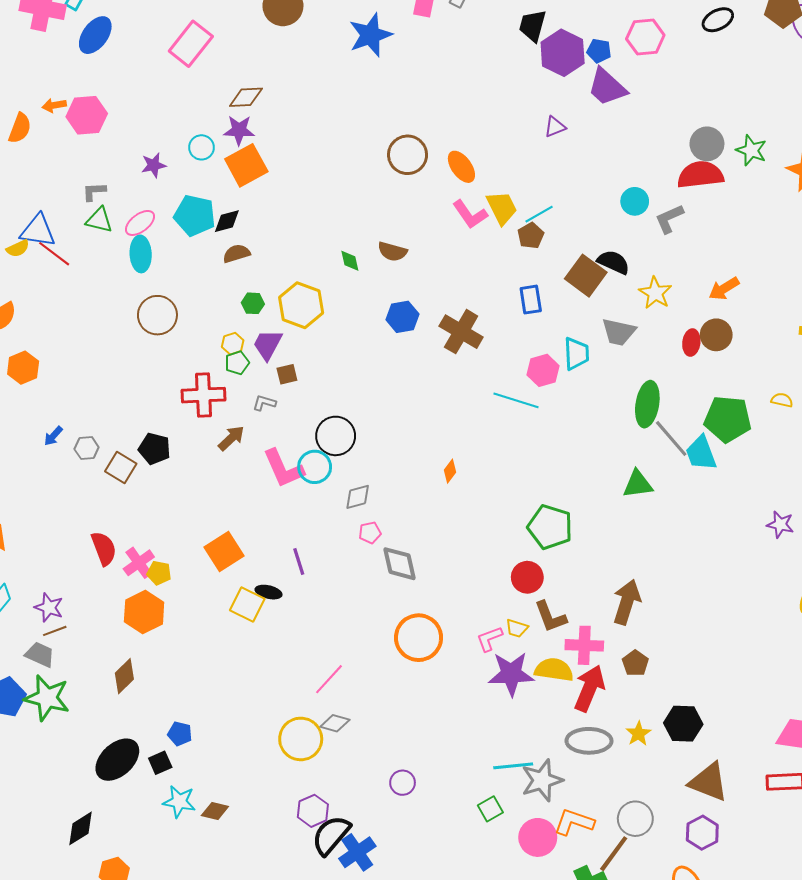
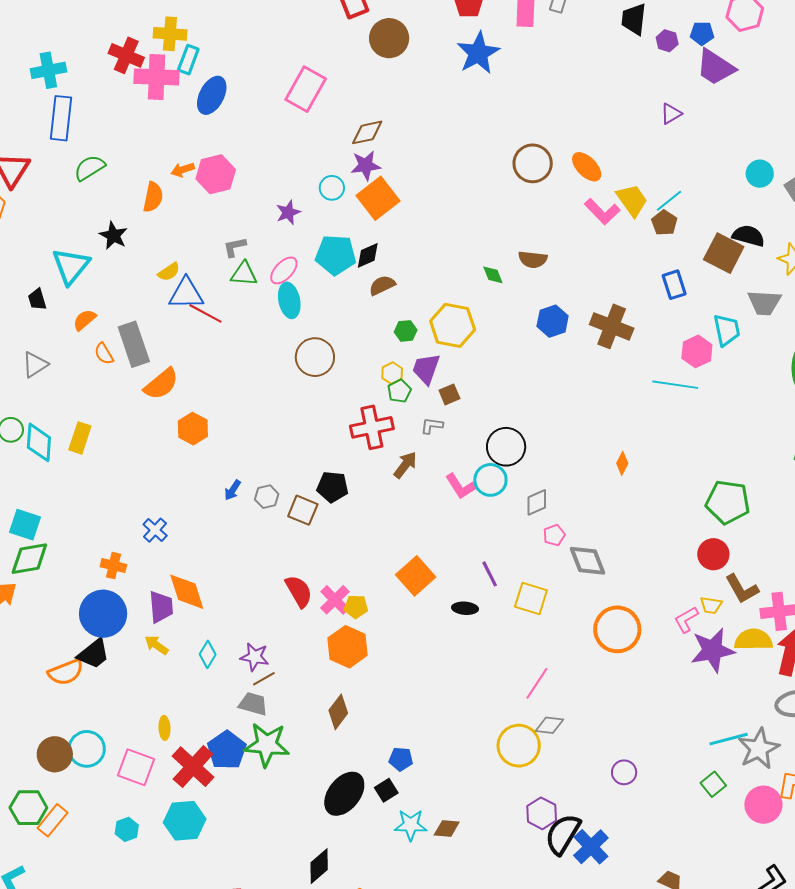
purple hexagon: (563, 53) -> (667, 41), size x0.5
yellow semicircle: (18, 248) -> (169, 272), moved
pink L-shape: (283, 469) -> (461, 486), size x0.7
yellow square: (247, 604) -> (531, 598), moved

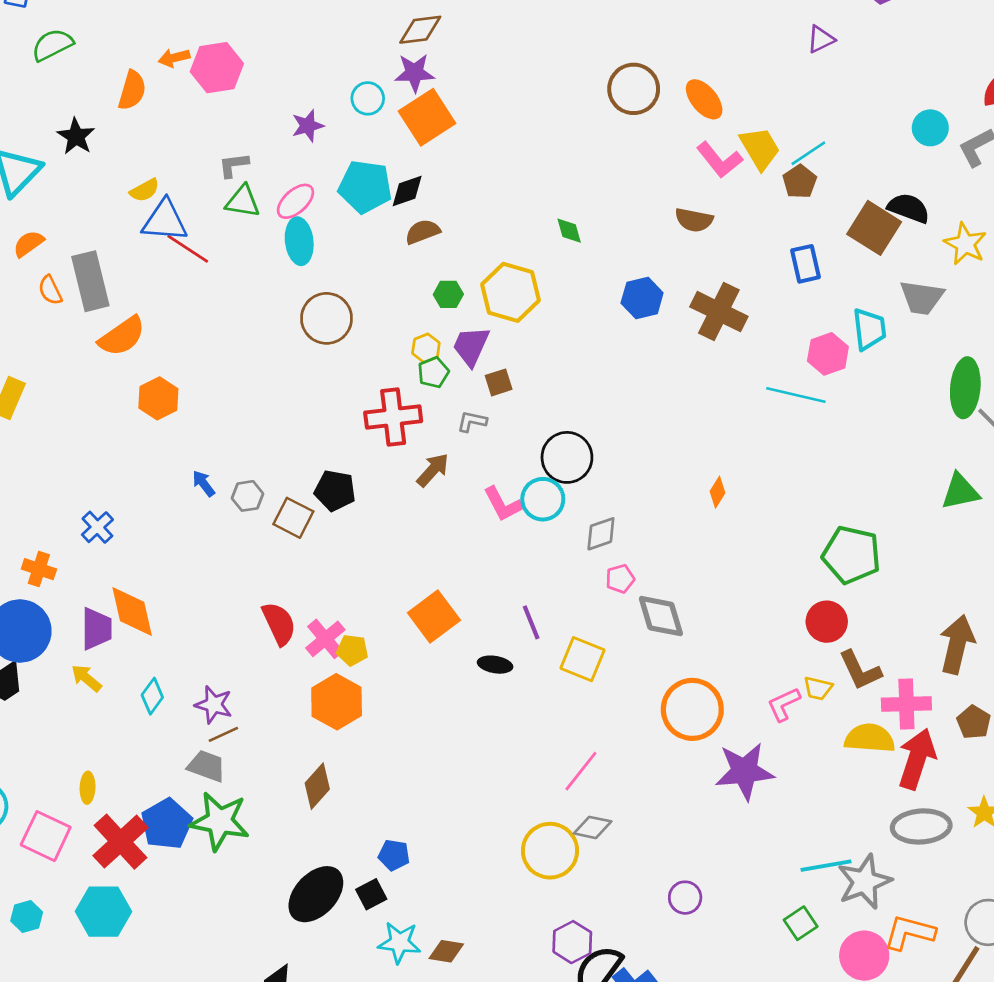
brown semicircle: (533, 259) -> (694, 220), moved
blue arrow: (233, 490) -> (204, 484), turned 105
purple star: (713, 650) -> (744, 771), moved

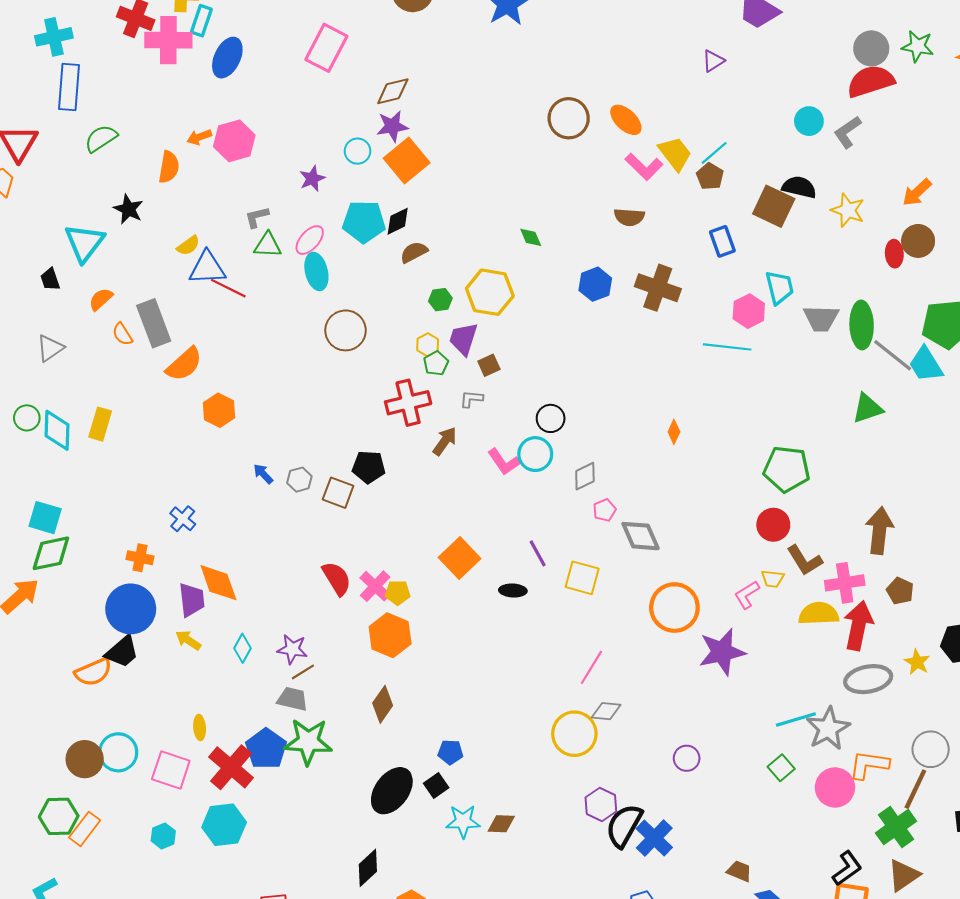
gray trapezoid: (922, 297) -> (821, 318), moved
black circle: (567, 457) -> (551, 418), size x0.7

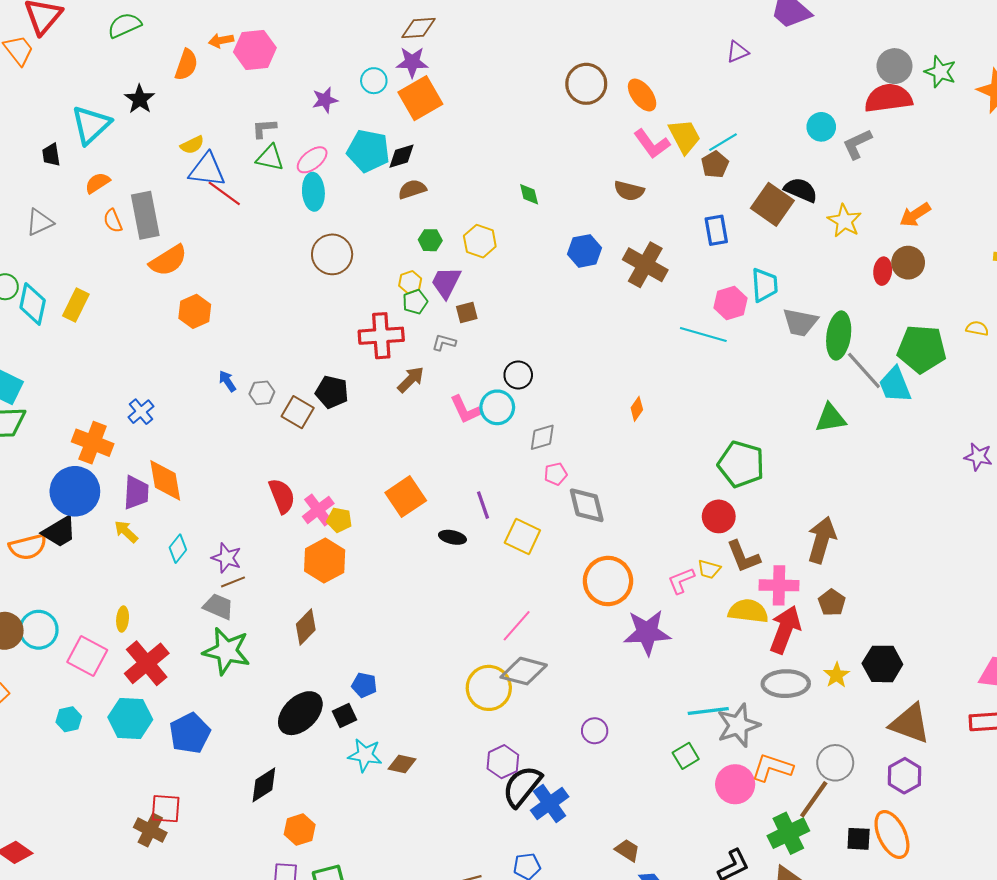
yellow hexagon: (490, 292) -> (480, 241), size x0.7
orange cross: (140, 558) -> (93, 443), size x1.5
gray diamond: (606, 711) -> (524, 671), size x1.5
blue pentagon: (266, 749) -> (190, 733), moved

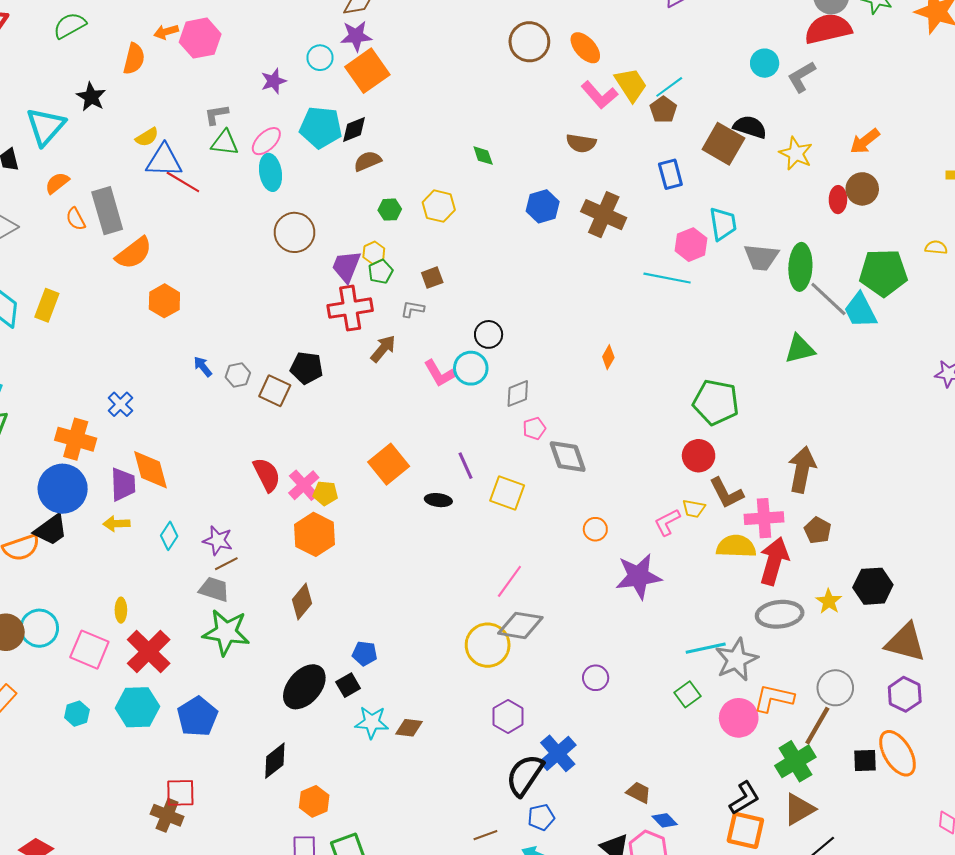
purple trapezoid: (446, 282) -> (346, 266), moved
yellow arrow: (126, 532) -> (116, 524), turned -40
orange circle: (608, 581) -> (595, 529), size x0.5
black semicircle: (522, 786) -> (525, 775), moved

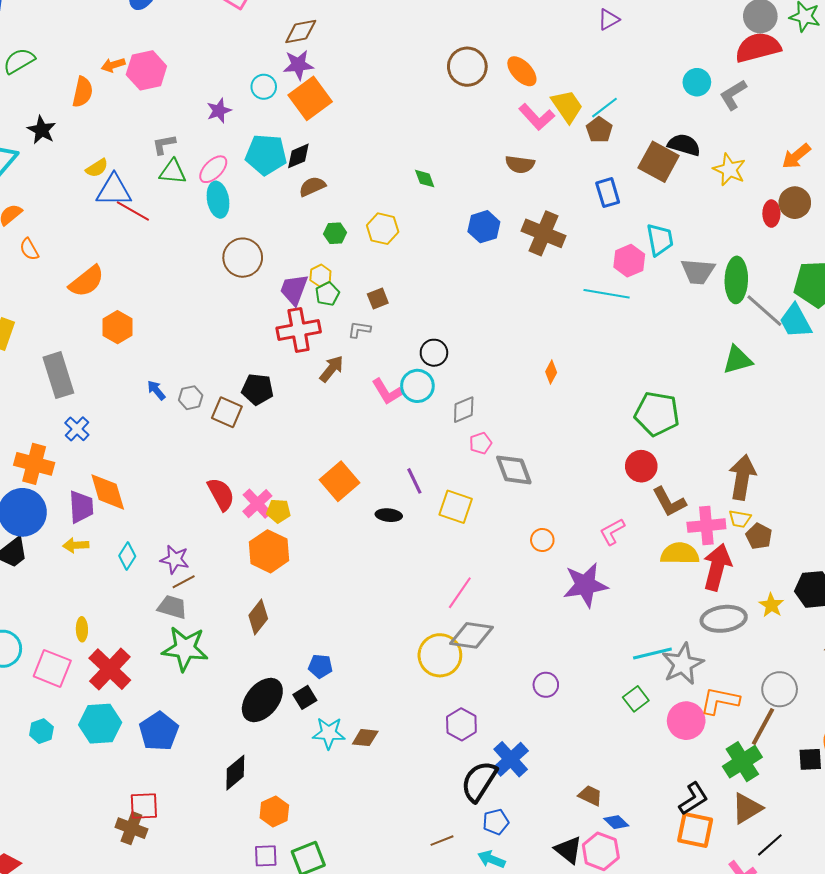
gray rectangle: (107, 211) -> (58, 375), moved
yellow trapezoid: (694, 509) -> (740, 519), moved

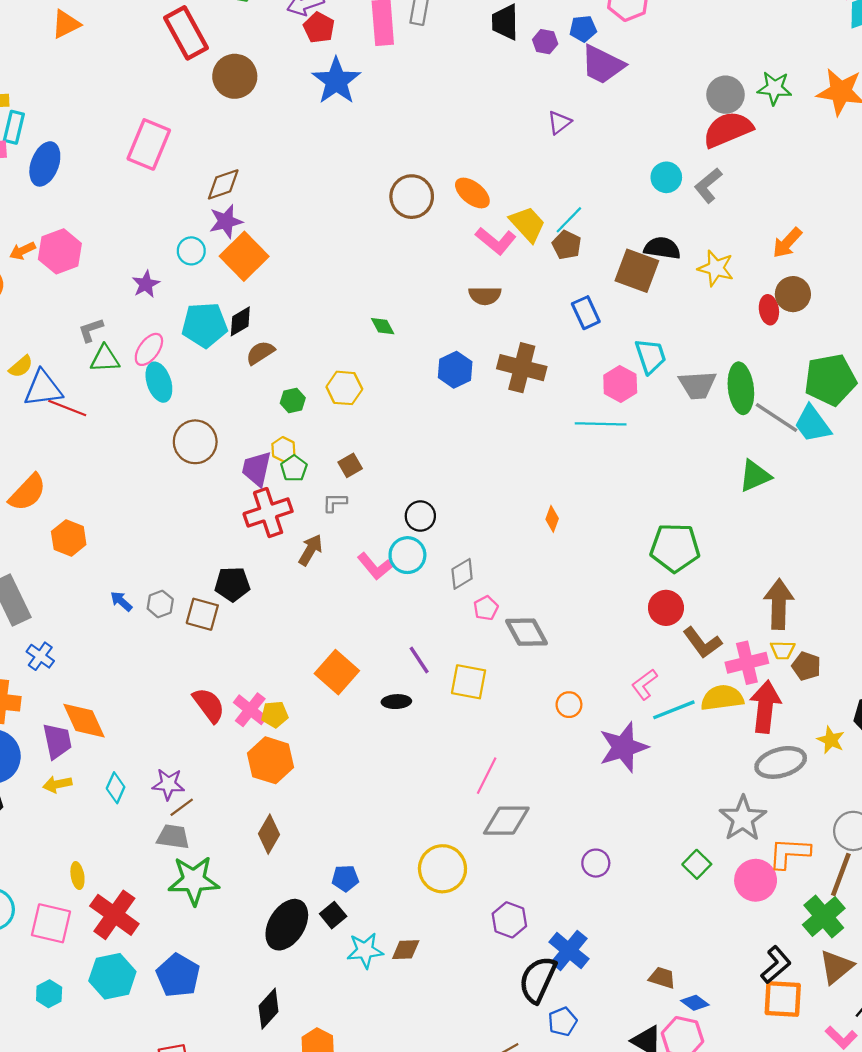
cyan line: (652, 653) -> (674, 710), moved
yellow circle: (440, 655) -> (442, 869), moved

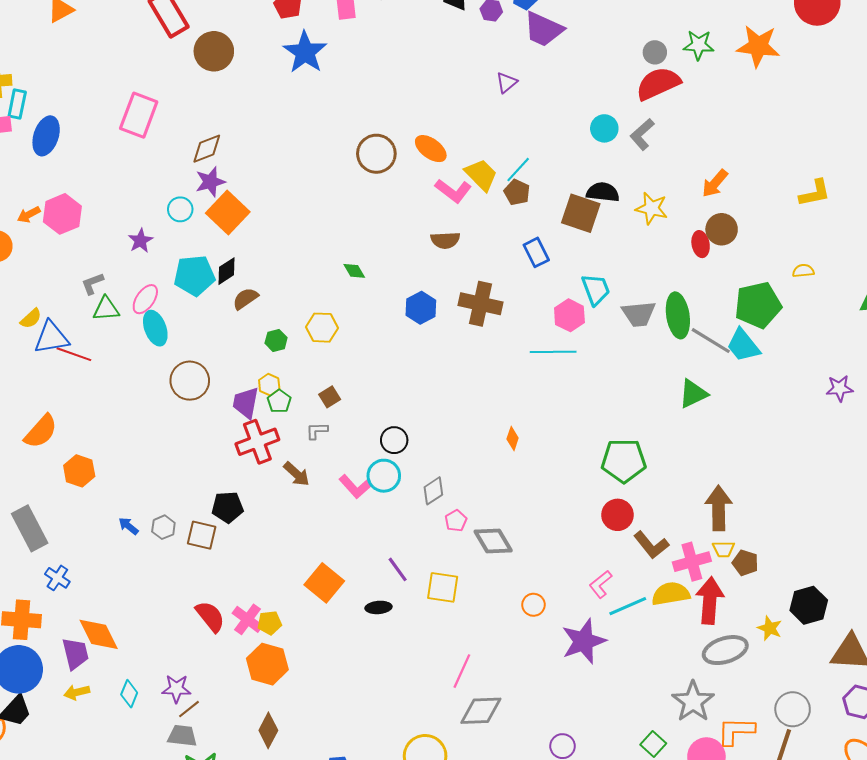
gray circle: (726, 95) -> (655, 52), size x0.7
brown arrow: (310, 550) -> (297, 474), turned 104

